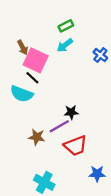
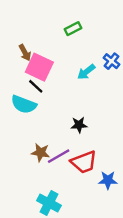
cyan arrow: (65, 45) -> (86, 72), moved
purple line: (59, 126) -> (59, 156), moved
blue star: (97, 174) -> (108, 180), moved

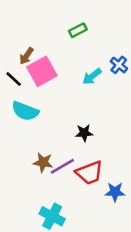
brown arrow: (25, 53) -> (26, 56), turned 63
pink square: (39, 67) -> (42, 71), turned 36
black line: (36, 86) -> (14, 79), moved

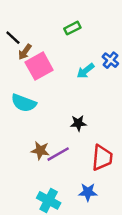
black line: (14, 79) -> (13, 38), moved
red trapezoid: (89, 173) -> (102, 158), moved, turned -64
blue star: (115, 192) -> (88, 192), moved

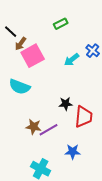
red trapezoid: (102, 158) -> (84, 117), moved
blue star: (88, 192) -> (73, 152), moved

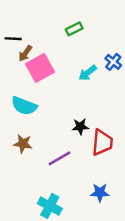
black line: (11, 32) -> (13, 39), turned -40
brown star: (34, 127) -> (23, 144), moved
blue star: (73, 152) -> (100, 193), moved

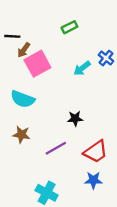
red trapezoid: (102, 142) -> (96, 152), moved, turned 50

